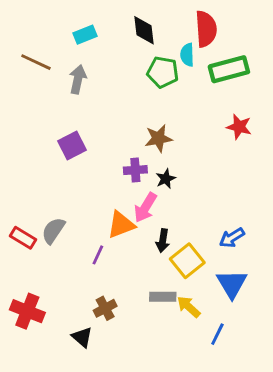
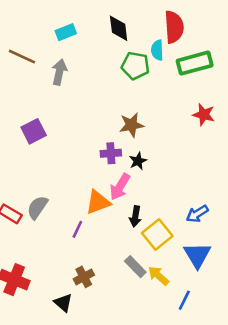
purple square: (72, 146) -> (34, 131), moved
gray rectangle: (163, 297) -> (135, 267), turned 45

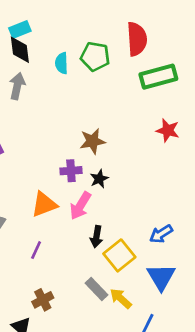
black diamond: (119, 28) -> (20, 50), moved
cyan rectangle: (66, 32) -> (20, 30), moved
cyan semicircle: (157, 50) -> (62, 63), moved
green pentagon: (135, 66) -> (95, 56), moved
orange triangle: (98, 202) -> (44, 204), moved

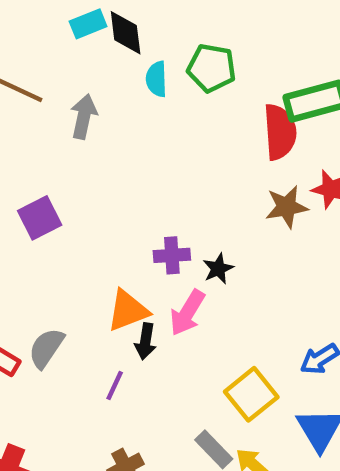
red semicircle: (137, 39) -> (280, 132), moved
black diamond: (20, 50) -> (126, 33), moved
brown star: (92, 141) -> (287, 207), moved
black arrow: (97, 237) -> (145, 341), moved

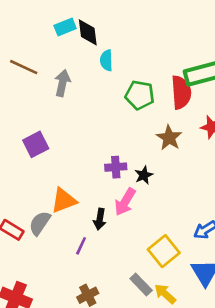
green pentagon: (212, 68) -> (140, 95), moved
brown star: (287, 207) -> (169, 138), moved, turned -30
orange triangle: (128, 310) -> (64, 200), moved

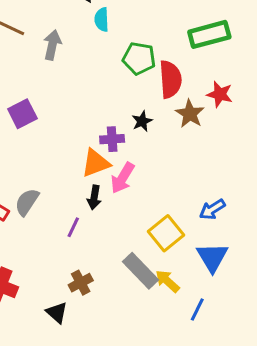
red semicircle: (181, 92) -> (170, 79), moved
brown star: (169, 138) -> (190, 114), moved
black star: (144, 175) -> (142, 121), moved
orange triangle: (64, 200) -> (96, 163), moved
gray rectangle: (141, 285) -> (141, 271), size x1.4

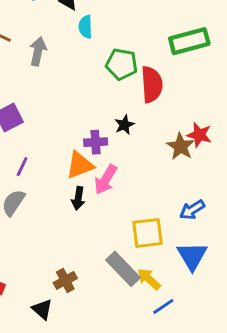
red star: (220, 94) -> (199, 135), moved
brown star: (190, 114) -> (181, 146), moved
purple line: (73, 227) -> (22, 167), moved
yellow square: (166, 233) -> (147, 233), turned 32
blue line: (197, 310) -> (163, 306), moved, turned 30

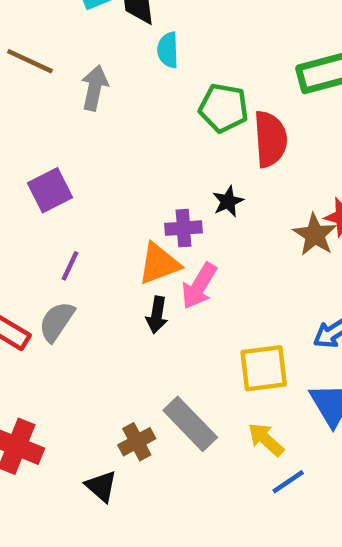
gray rectangle: (123, 269) -> (190, 424), moved

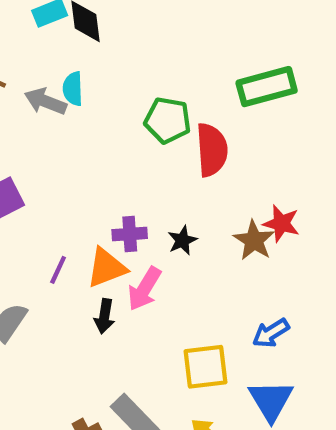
cyan semicircle: (168, 50) -> (73, 89), moved
gray arrow: (94, 88) -> (45, 101), turned -81
black star: (228, 201) -> (182, 240), moved
purple line: (70, 266) -> (58, 270), moved

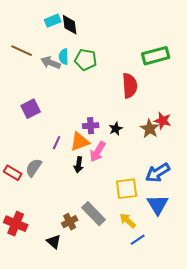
green pentagon: (168, 120) -> (86, 60), moved
blue arrow: (271, 333) -> (158, 173), size x1.4

